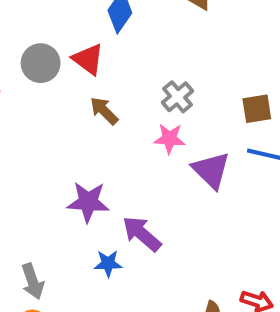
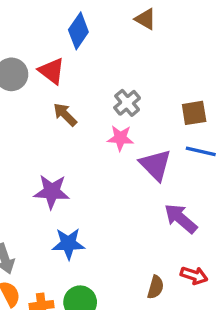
purple arrow: (142, 234) -> (181, 218), moved
blue star: (108, 263) -> (68, 244), size x1.4

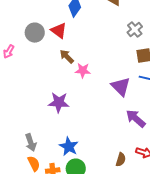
gray cross: (127, 103) -> (135, 30), moved
pink star: (120, 138) -> (83, 71), moved
blue star: (68, 244) -> (69, 147), moved, turned 30

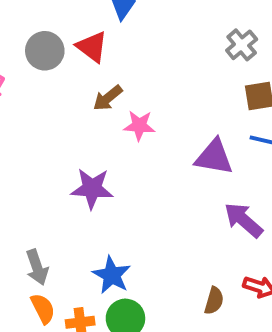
brown arrow: (67, 57) -> (108, 98), turned -84
purple triangle: (121, 87) -> (214, 157), turned -35

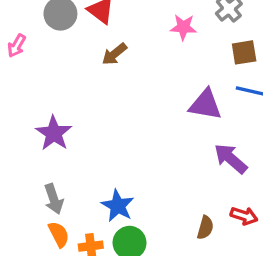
pink star: (139, 126) -> (183, 27), moved
purple star: (92, 189) -> (54, 133), moved, turned 30

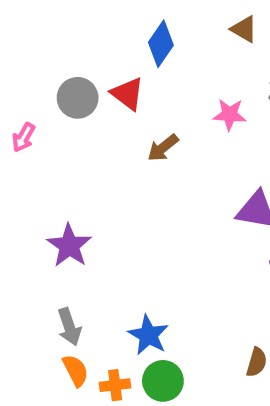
brown arrow: (114, 54) -> (163, 148), moved

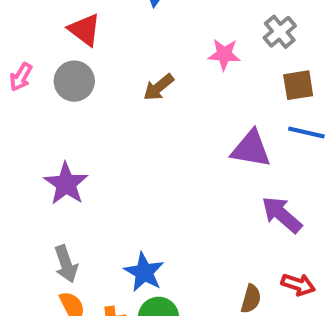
red triangle: (128, 94) -> (85, 30), moved
gray circle: (78, 98) -> (74, 81), moved

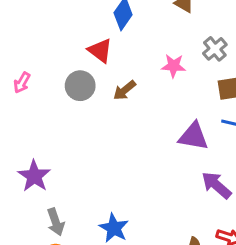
red triangle: (85, 30) -> (100, 50), moved
gray circle: (74, 81) -> (80, 86), moved
purple star: (66, 184) -> (34, 176), moved

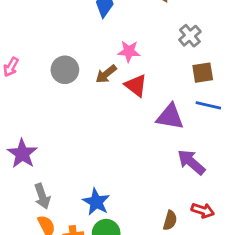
red triangle: (100, 50) -> (136, 85), moved
pink star: (174, 66) -> (129, 51), moved

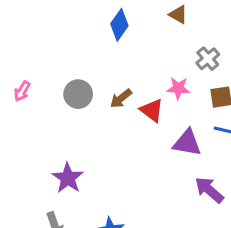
pink star: (129, 51) -> (178, 88), moved
purple star: (22, 154) -> (68, 178), moved

